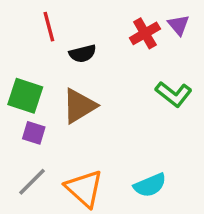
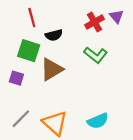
green L-shape: (174, 94) -> (96, 55), moved
green square: (25, 96) -> (29, 51), moved
purple square: (34, 133) -> (16, 78), moved

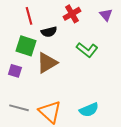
red cross: (95, 22) -> (72, 14), moved
gray line: (21, 119) -> (19, 108), turned 60

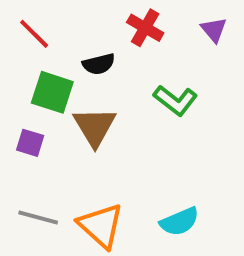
red cross: (72, 14) -> (145, 28), turned -30
red line: (29, 16) -> (34, 34), moved, turned -30
brown triangle: (47, 63) -> (95, 127), turned -30

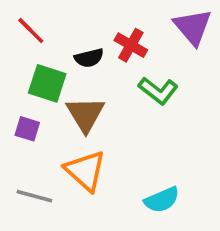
red cross: (145, 28) -> (131, 45), moved
purple triangle: (214, 30) -> (193, 27), size x1.6
orange triangle: (101, 226) -> (85, 171), moved

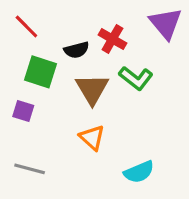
brown triangle: (85, 114) -> (92, 89), moved
orange triangle: (85, 171) -> (92, 138), moved, size x0.7

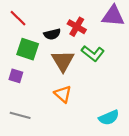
purple triangle: (166, 23) -> (113, 16), turned -45
cyan semicircle: (139, 172) -> (109, 118), moved

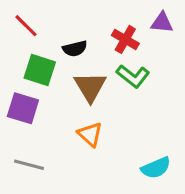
purple triangle: (113, 16) -> (162, 23), size x0.7
red cross: (77, 27) -> (125, 39), moved
purple square: (16, 76) -> (23, 108), size x1.5

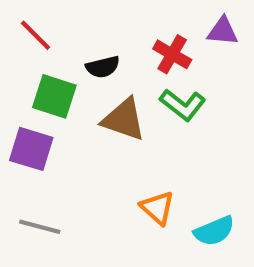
brown triangle: (90, 87) -> (124, 119), turned -40
orange triangle: (90, 134) -> (157, 208), moved

